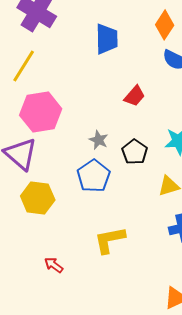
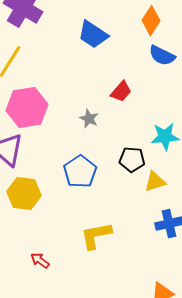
blue trapezoid: (107, 39) -> (93, 35), turned 124
gray star: (99, 140) -> (89, 119), moved
black pentagon: (135, 152) -> (132, 160), moved, turned -30

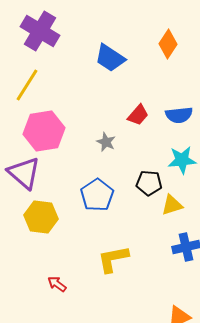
blue semicircle: (162, 56) -> (179, 115), moved, turned -32

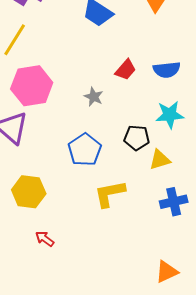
yellow hexagon: (41, 217) -> (29, 192), moved
yellow L-shape: (113, 259) -> (110, 194), moved

